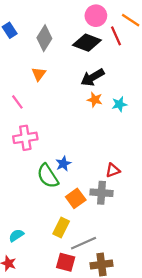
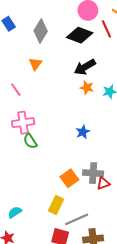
blue star: (63, 164) -> (83, 132), moved
red triangle: (113, 170) -> (103, 183), moved
green semicircle: (48, 176) -> (30, 141), moved, size x0.7

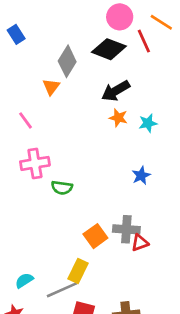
gray diamond: (41, 31) -> (67, 61), moved
blue star: (83, 132) -> (141, 176), moved
green semicircle: (30, 141) -> (62, 188), moved, turned -49
gray line: (77, 219) -> (62, 290), moved

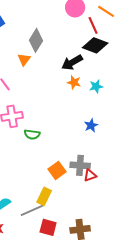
black diamond: (109, 49) -> (95, 45), moved

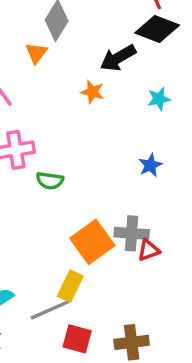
orange star: (74, 82) -> (92, 92), moved
orange square: (57, 170) -> (92, 242), size x1.4

